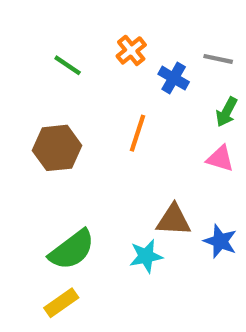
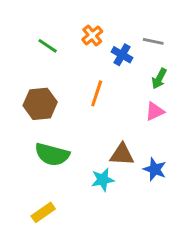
pink triangle: (220, 159) -> (155, 111), turned -42
green semicircle: (72, 250) -> (52, 154), moved, turned 52

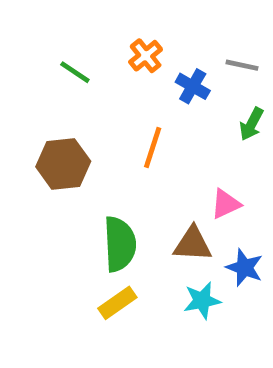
pink triangle: (155, 111) -> (226, 204), moved
green semicircle: (52, 154) -> (120, 244), moved, turned -108
cyan star: (103, 180) -> (202, 301), moved
yellow rectangle: (43, 212) -> (117, 303), moved

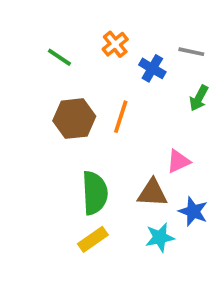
brown hexagon: (63, 164) -> (74, 119), moved

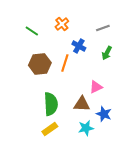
gray line: (191, 52) -> (103, 28), turned -32
blue cross: (152, 68) -> (79, 46), moved

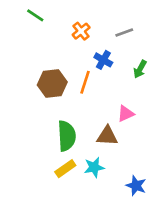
gray line: (103, 28) -> (124, 32), moved
green line: (32, 31) -> (35, 15), moved
blue star: (104, 114) -> (136, 186), moved
cyan star: (86, 128) -> (94, 167), moved

